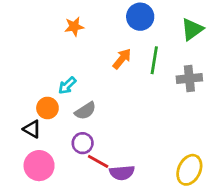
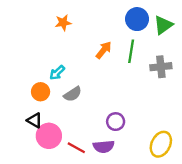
blue circle: (140, 17) -> (137, 19), moved
black triangle: (32, 129) -> (35, 120), moved
purple circle: (83, 143) -> (116, 122), moved
red line: (98, 161) -> (76, 148), moved
pink circle: (39, 166) -> (49, 136), moved

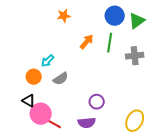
orange star: (63, 23) -> (64, 16), moved
red line: (76, 148) -> (54, 124), moved

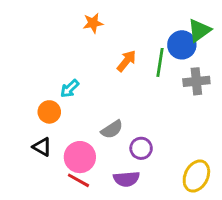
blue circle: (115, 16) -> (182, 45), moved
gray semicircle: (61, 79) -> (112, 129), moved
pink circle: (41, 114) -> (80, 157), moved

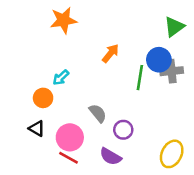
orange star: (93, 23) -> (63, 20), moved, size x1.5
blue circle: (182, 45) -> (159, 60), moved
green line: (160, 62) -> (140, 78), moved
gray semicircle: (112, 129) -> (98, 113), turned -96
purple semicircle: (126, 179) -> (111, 156), turned 35

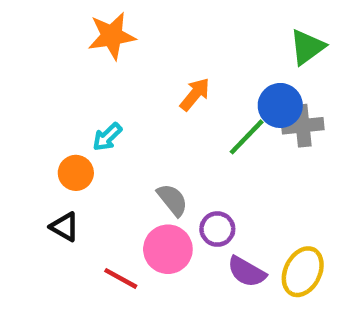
green line: (140, 78) -> (247, 137), turned 35
pink circle: (70, 137) -> (168, 249), moved
purple semicircle: (111, 156) -> (247, 272), moved

